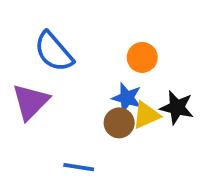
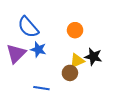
blue star: (127, 98) -> (38, 50), moved
brown circle: (119, 123) -> (70, 73), moved

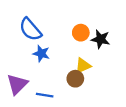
purple triangle: (16, 54) -> (17, 84), moved
black star: (93, 57) -> (101, 39), moved

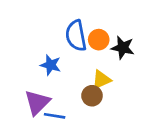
blue semicircle: (30, 29) -> (76, 36), moved, turned 30
purple triangle: (17, 84) -> (37, 102), moved

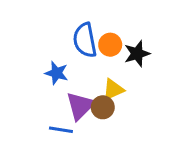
black star: (123, 48) -> (137, 54), turned -30
purple triangle: (37, 102) -> (80, 106), moved

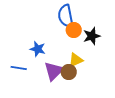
blue semicircle: (85, 40) -> (66, 16), moved
blue line: (61, 130) -> (19, 68), moved

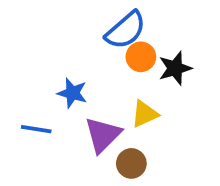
blue semicircle: (66, 16) -> (126, 30), turned -120
brown circle: (69, 72) -> (131, 163), moved

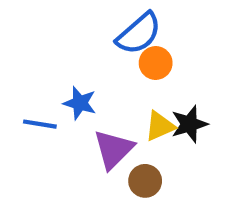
black star: (175, 68) -> (189, 124), moved
blue line: (36, 129) -> (40, 124), moved

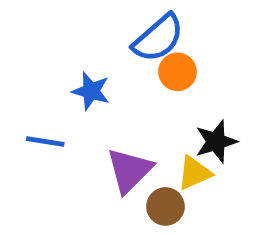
blue star: (80, 103) -> (91, 91), moved
yellow triangle: (160, 126) -> (194, 173), moved

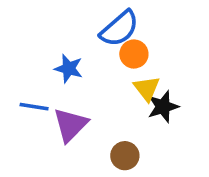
purple triangle: (129, 170) -> (70, 125), moved
yellow triangle: (194, 173) -> (147, 88), moved, turned -44

